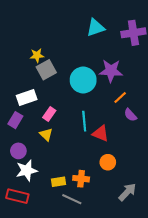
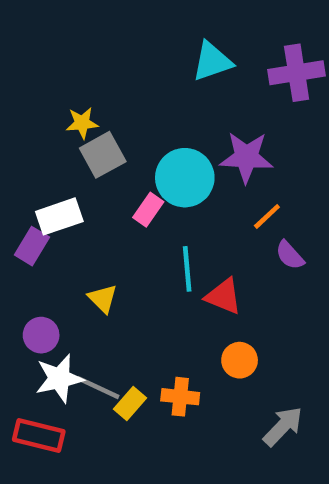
pink rectangle: (49, 114) -> (148, 210), moved
purple rectangle: (15, 120) -> (32, 246), moved
yellow rectangle: (58, 182) -> (130, 404), turned -40
gray line: (72, 199) -> (98, 388), moved

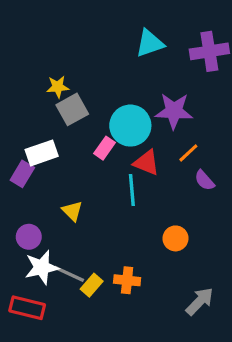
red triangle: (224, 296) -> (146, 163), moved
orange circle: (240, 360) -> (175, 238), moved

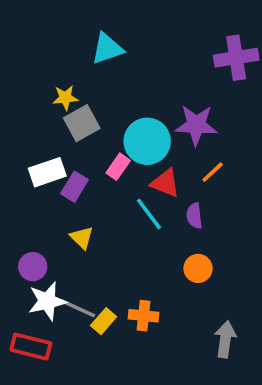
cyan triangle: (150, 43) -> (107, 49), moved
purple rectangle: (22, 174) -> (74, 187), moved
purple semicircle: (205, 180) -> (194, 216), moved, turned 35
cyan line: (132, 190) -> (149, 214), turned -32
gray arrow: (200, 301) -> (225, 339), turned -36

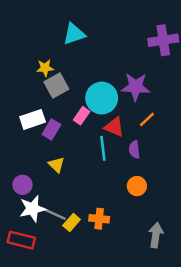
cyan line: (149, 214) -> (103, 148), turned 30

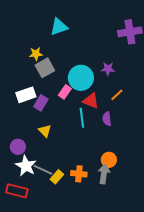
purple star: (136, 87) -> (108, 69), size x0.6
orange circle: (137, 186) -> (109, 160), moved
white star: (33, 209) -> (26, 166), turned -30
gray arrow: (156, 235) -> (104, 174), moved

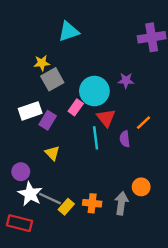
orange line: (117, 95) -> (143, 123), moved
red triangle: (91, 101) -> (106, 118), turned 30
orange circle: (109, 160) -> (141, 187), moved

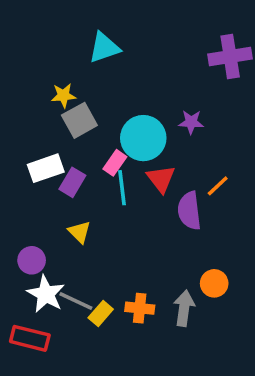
cyan line: (96, 138) -> (122, 188), moved
purple semicircle: (125, 139) -> (189, 211), size x1.5

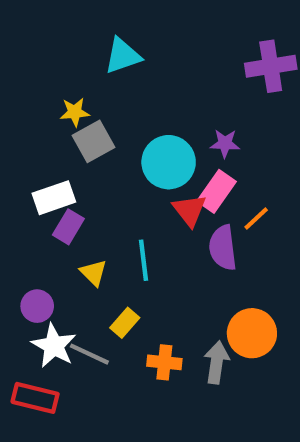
pink rectangle: (115, 163) -> (217, 191), moved, size x1.4
purple rectangle: (72, 182) -> (68, 227), moved
cyan line: (122, 188) -> (144, 260), moved
orange circle: (214, 283) -> (252, 333), size x1.5
yellow rectangle: (101, 313) -> (125, 323), moved

